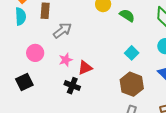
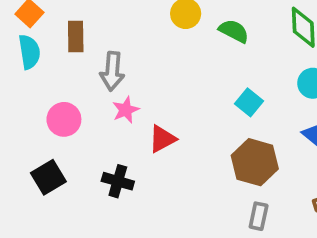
gray arrow: (62, 30) -> (112, 71), turned 138
pink star: (66, 60) -> (126, 110), moved
black cross: (72, 86) -> (118, 181), moved

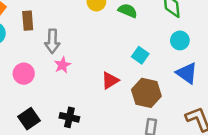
red triangle: (162, 139) -> (110, 80), moved
black square: (48, 177) -> (29, 119), moved
black cross: (118, 181) -> (69, 117), moved

